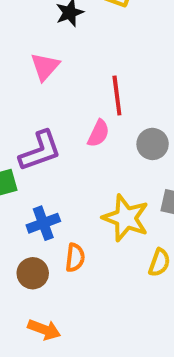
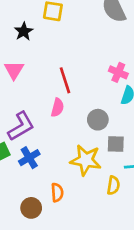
gray circle: (153, 144) -> (98, 120), moved
blue cross: (43, 223) -> (29, 158), moved

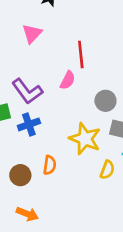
purple L-shape: (21, 126) -> (27, 91), turned 72

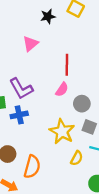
pink semicircle: (68, 80) -> (62, 89), moved
orange semicircle: (50, 165) -> (32, 167), moved, size x1.5

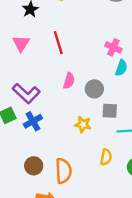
red line: (67, 65) -> (58, 43), moved
yellow star: (62, 132) -> (83, 124), size x0.6
yellow semicircle: (77, 158) -> (106, 157), moved

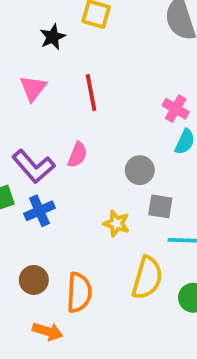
pink semicircle: (69, 81) -> (78, 155), moved
yellow semicircle: (106, 157) -> (147, 278), size x1.6

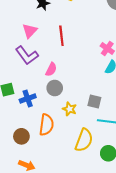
purple L-shape: (33, 166) -> (27, 55), moved
gray circle: (140, 170) -> (55, 88), moved
orange semicircle: (79, 292) -> (46, 125), moved

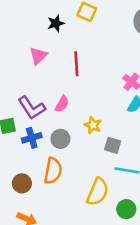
purple L-shape: (27, 55) -> (32, 108), moved
gray circle: (55, 88) -> (60, 139), moved
yellow star: (69, 109) -> (93, 125), moved

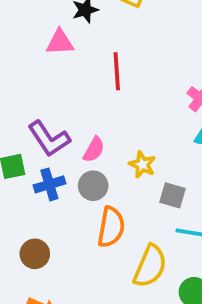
pink triangle: (38, 56) -> (60, 42), moved, turned 42
pink semicircle: (62, 104) -> (94, 150), moved
orange semicircle: (53, 171) -> (111, 227), moved

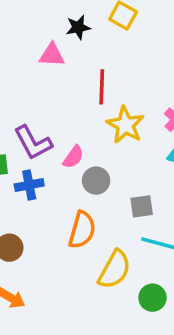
yellow star: (142, 165) -> (125, 125), moved, size x1.5
gray circle: (93, 186) -> (96, 181), moved
gray square: (172, 195) -> (142, 206), turned -30

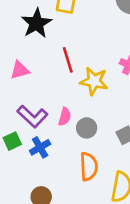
black star: (78, 27) -> (36, 23), size x1.6
pink triangle: (52, 55) -> (20, 70), moved

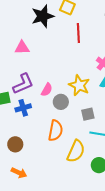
red line: (68, 60) -> (78, 33), moved
yellow star: (94, 81) -> (79, 85), moved
purple L-shape: (32, 116) -> (23, 84), turned -80

